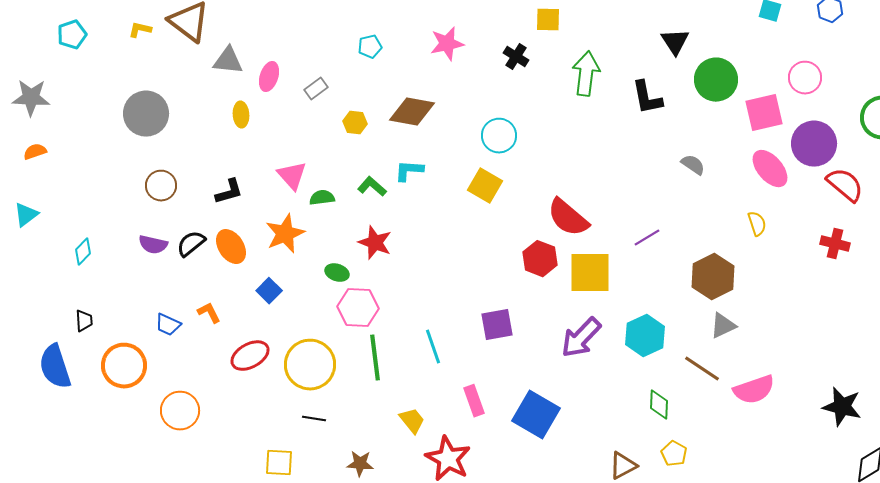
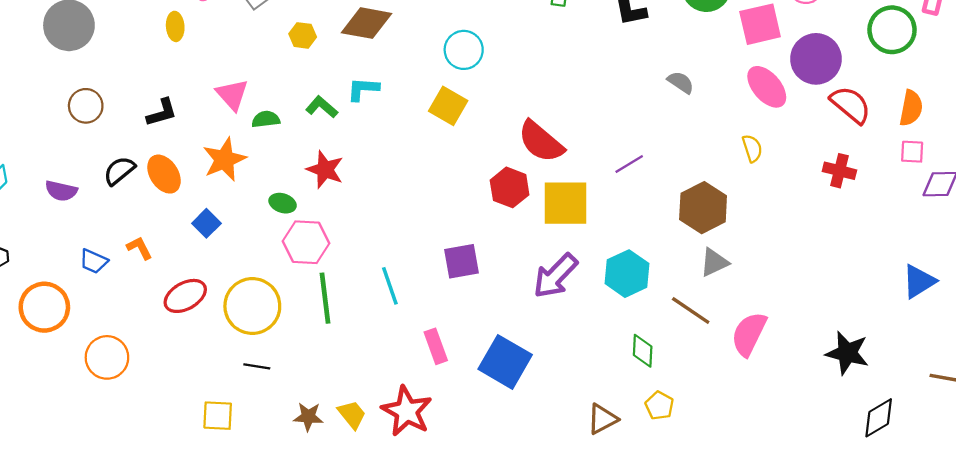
purple semicircle: (153, 245) -> (61, 191), moved
pink semicircle: (754, 390) -> (749, 334), turned 135
yellow trapezoid: (412, 421) -> (352, 414), moved

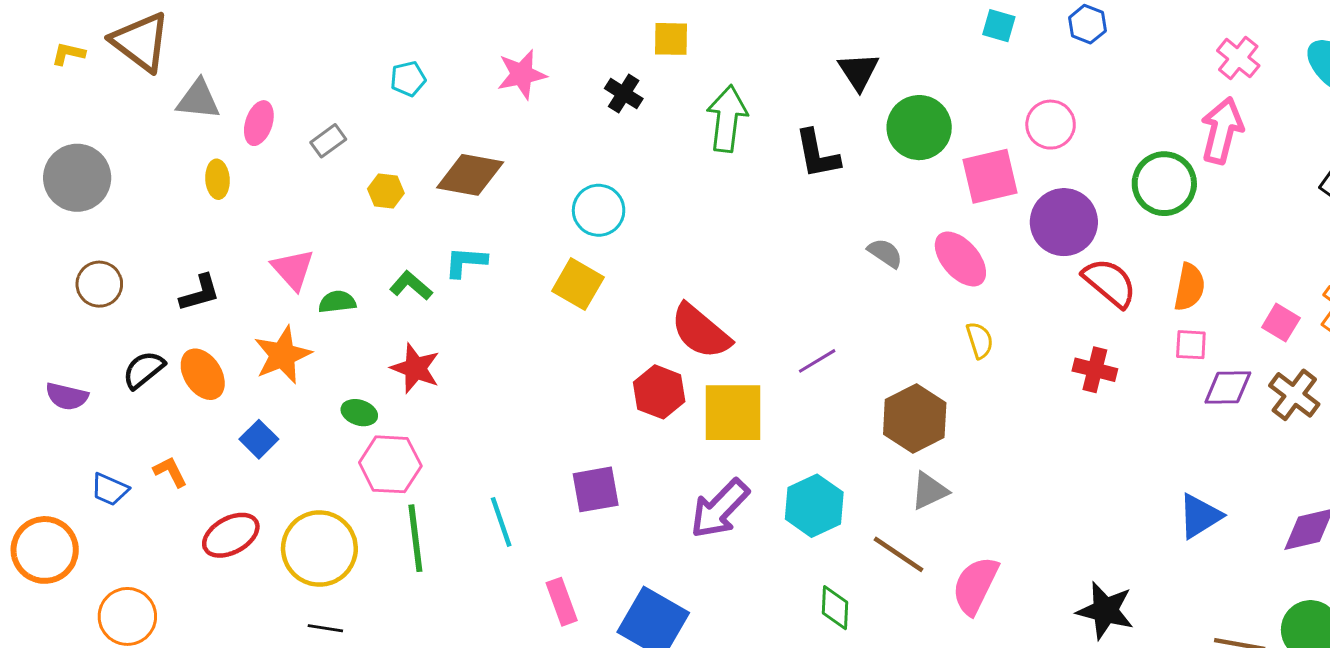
pink ellipse: (767, 87) -> (960, 259), moved

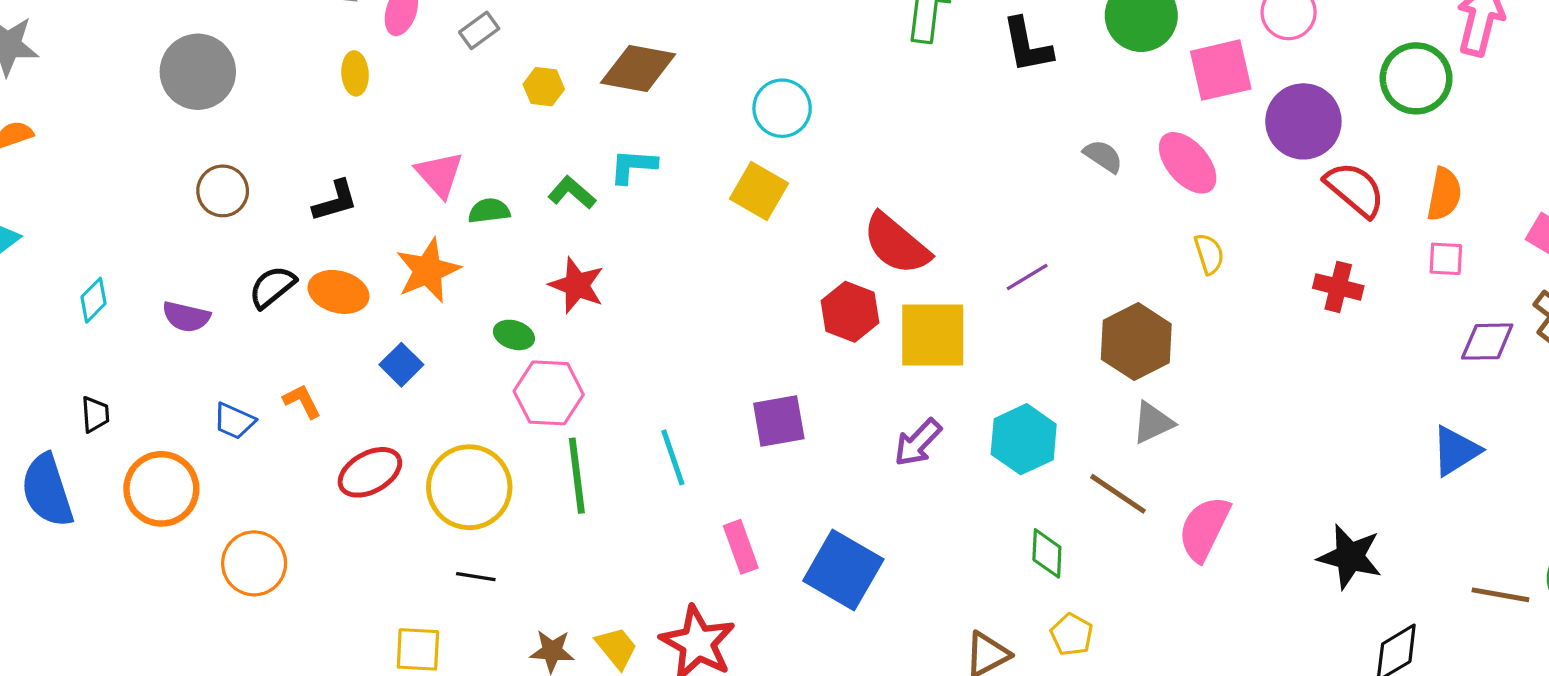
orange ellipse: (203, 374) -> (338, 292), turned -42
purple diamond: (1228, 388) -> (1487, 342), moved
purple arrow: (720, 509) -> (918, 443), size x0.7

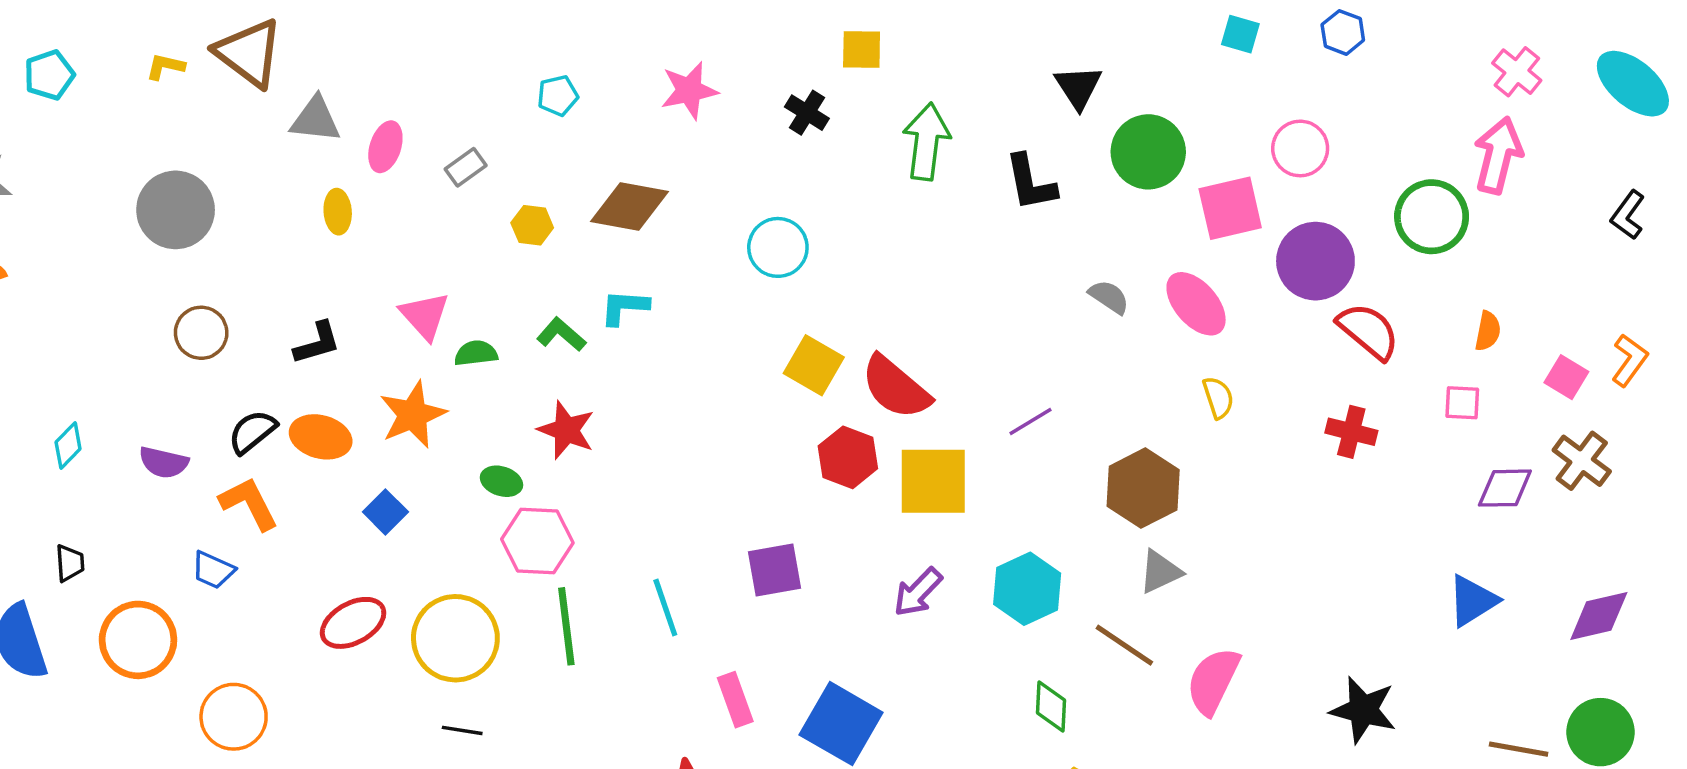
yellow square: (759, 191) -> (814, 365), moved
orange semicircle: (1444, 194) -> (1488, 331), moved, size x0.7
orange L-shape: (302, 401) -> (249, 503), moved, size x1.5

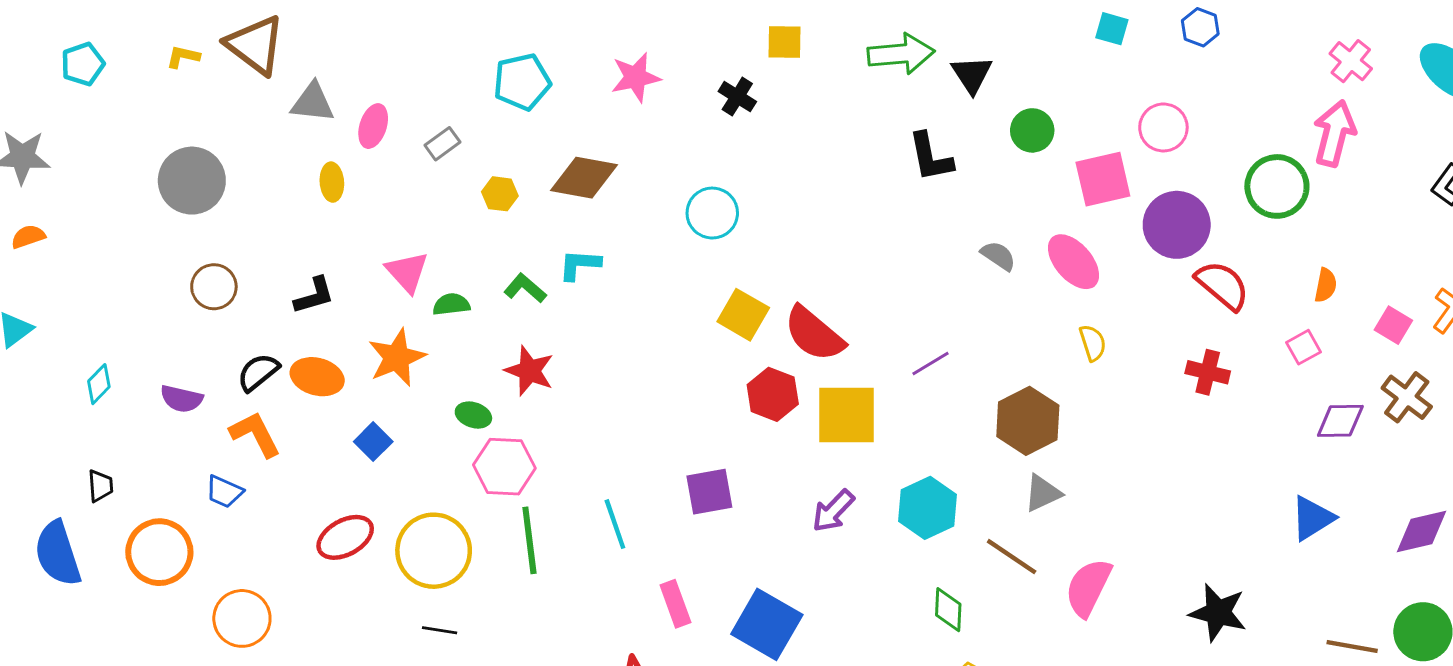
cyan pentagon: (558, 96) -> (522, 82), size x1.6
green arrow: (926, 142) -> (901, 54), moved, turned 78
green circle: (1148, 152) -> (1032, 130), size x0.7
pink square: (1462, 403) -> (1304, 347), turned -32

